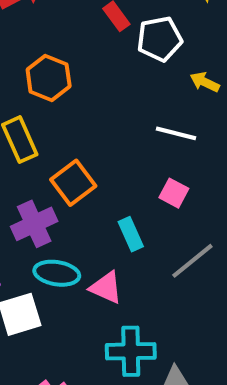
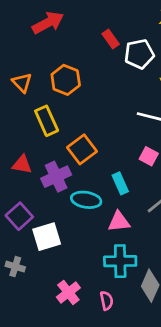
cyan ellipse: (57, 273) -> (86, 200), moved
pink triangle: (106, 288) -> (119, 222), moved, turned -30

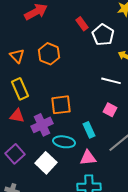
white pentagon: (139, 54) -> (103, 35), turned -30
yellow rectangle: (47, 121) -> (20, 89), moved
orange square: (82, 149) -> (61, 105), turned 30
white square: (47, 237) -> (46, 163), moved, turned -30

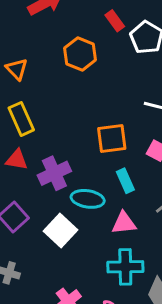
orange hexagon: (49, 54) -> (80, 54), moved
orange square: (61, 105) -> (112, 139), moved

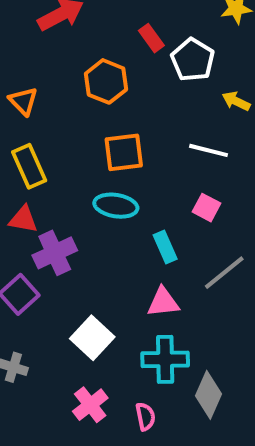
orange square: (112, 139) -> (124, 152), moved
purple cross: (54, 173) -> (55, 253), moved
cyan ellipse: (88, 199) -> (116, 206), moved
white square: (60, 231) -> (92, 338), moved

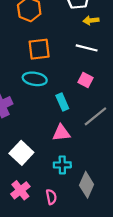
yellow arrow: (236, 101) -> (91, 20), moved, turned -32
cyan cross: (165, 359) -> (62, 165), size x0.7

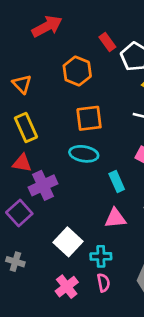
cyan cross: (62, 165) -> (101, 256), moved
pink semicircle: (51, 197) -> (104, 283), moved

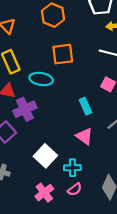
cyan ellipse: (84, 154) -> (41, 79), moved
pink triangle: (115, 218) -> (84, 136), turned 42
pink semicircle: (104, 283) -> (75, 189), turned 64

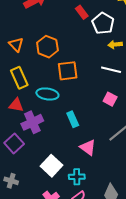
orange hexagon: (53, 15) -> (47, 47), moved
cyan rectangle: (85, 106) -> (73, 119), moved

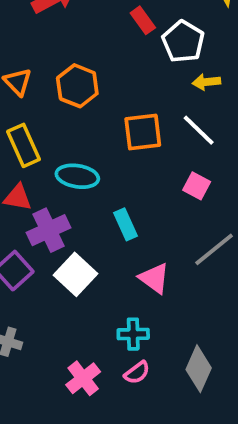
white line: (111, 70) -> (199, 130), turned 30
orange square: (68, 71) -> (143, 132), moved
white square: (51, 166) -> (75, 274), moved

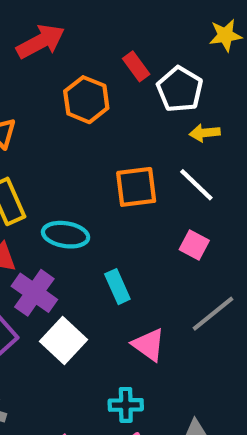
orange hexagon: (77, 86) -> (86, 100), moved
purple cross: (49, 230) -> (34, 293), turned -30

